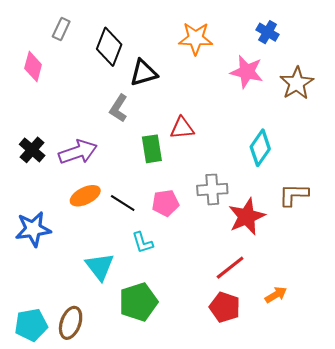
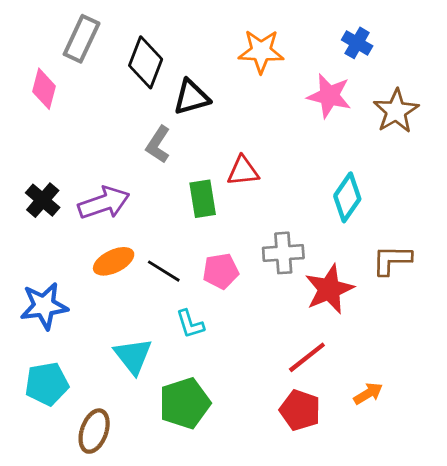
gray rectangle: (61, 29) -> (82, 39), size x1.5
cyan pentagon: (31, 325) -> (47, 384), moved

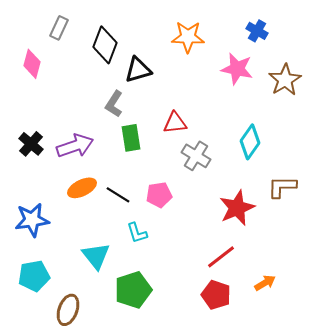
gray rectangle: (82, 39) -> (59, 28), size x0.7
green rectangle: (203, 199) -> (131, 138), moved
gray cross: (283, 253) -> (196, 156), moved, turned 36

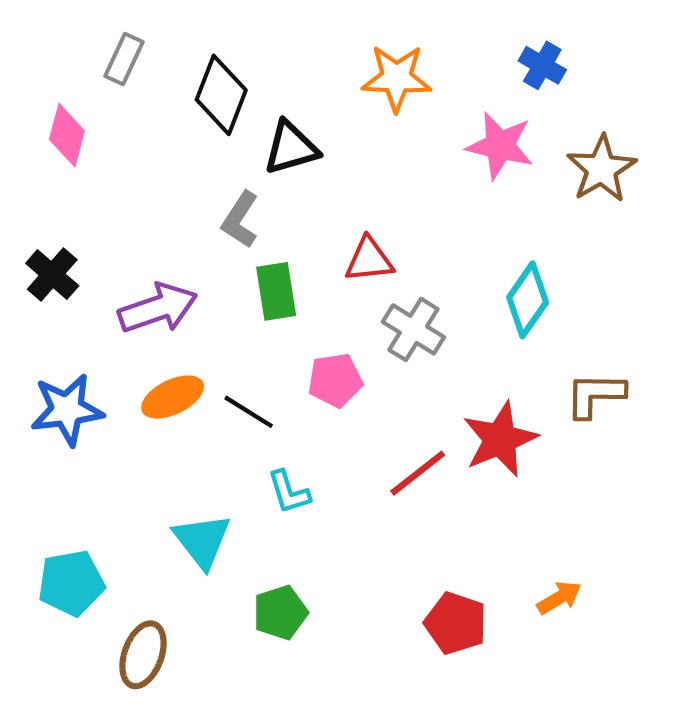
black cross: (31, 144) -> (52, 274), moved
pink pentagon: (159, 195) -> (335, 380), moved
blue star: (32, 220) -> (67, 410), moved
red line: (221, 257) -> (418, 473), moved
green pentagon: (133, 290) -> (280, 613), size x0.7

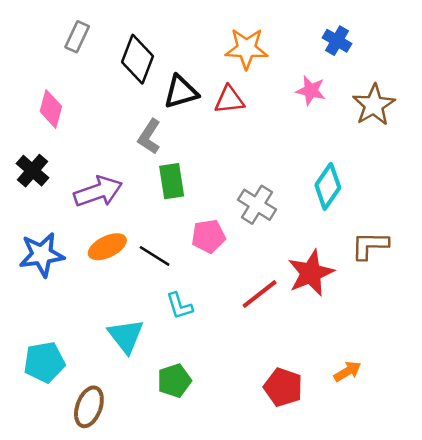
pink diamond: (67, 135) -> (51, 109), moved
pink star: (500, 146) -> (311, 91), size x0.7
red triangle: (369, 260) -> (229, 100), moved

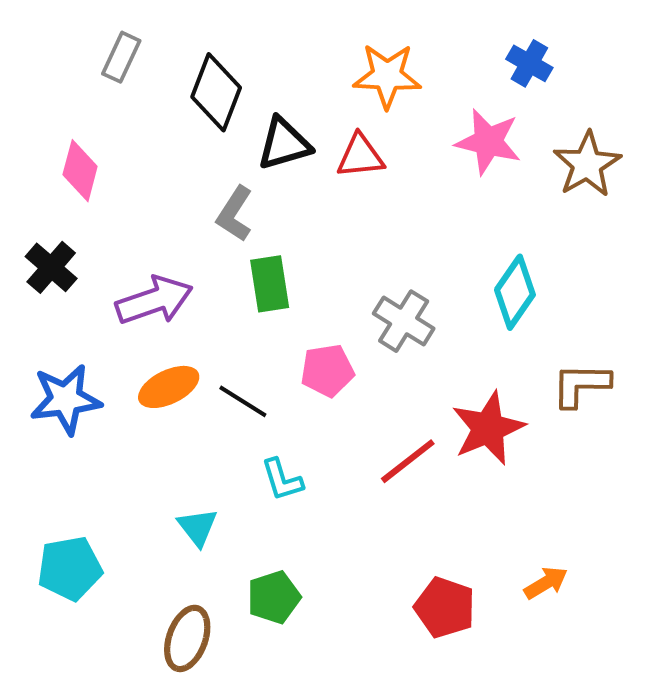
pink star: (311, 91) -> (488, 142), size x1.4
cyan triangle: (126, 336) -> (198, 527), size x0.7
brown ellipse: (89, 407) -> (187, 638), moved

